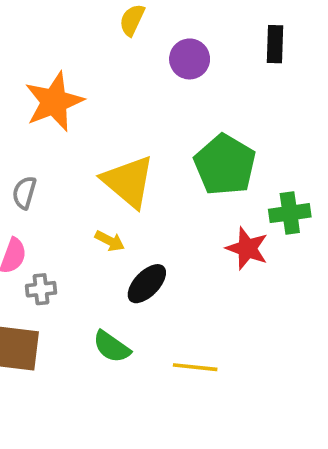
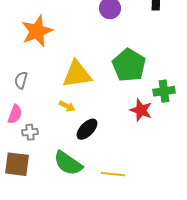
yellow triangle: (128, 182) -> (77, 74), turned -48
green semicircle: (112, 347) -> (68, 163), size x1.4

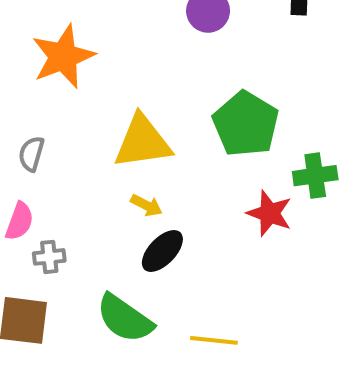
yellow arrow: (67, 106) -> (146, 205), moved

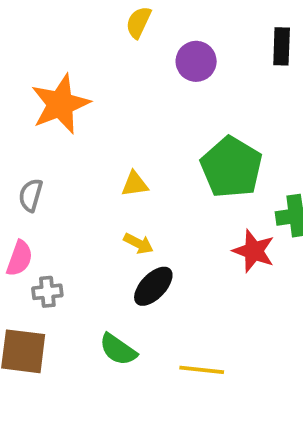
yellow triangle: (143, 142) -> (135, 184), size x0.5
green semicircle: (125, 318) -> (118, 349), size x0.7

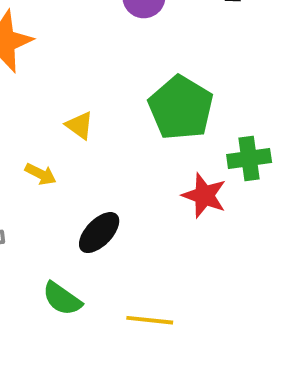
yellow triangle: (135, 184) -> (80, 125), turned 44
yellow arrow: (138, 243) -> (41, 174), moved

